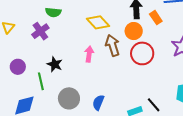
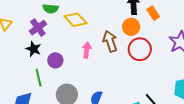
yellow diamond: (98, 22) -> (75, 20), moved
black star: (55, 64) -> (33, 49), moved
purple circle: (18, 67) -> (55, 60), moved

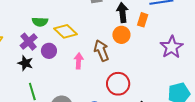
orange rectangle: (153, 13) -> (143, 20), turned 56
red circle: (140, 49) -> (118, 84), moved
purple circle: (55, 60) -> (49, 51), moved

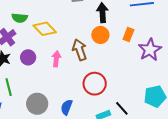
orange rectangle: (143, 20) -> (128, 35), moved
purple circle: (49, 51) -> (28, 57), moved

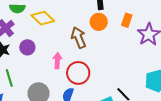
pink arrow: (56, 59) -> (57, 61), moved
red circle: (95, 84) -> (78, 73), moved

